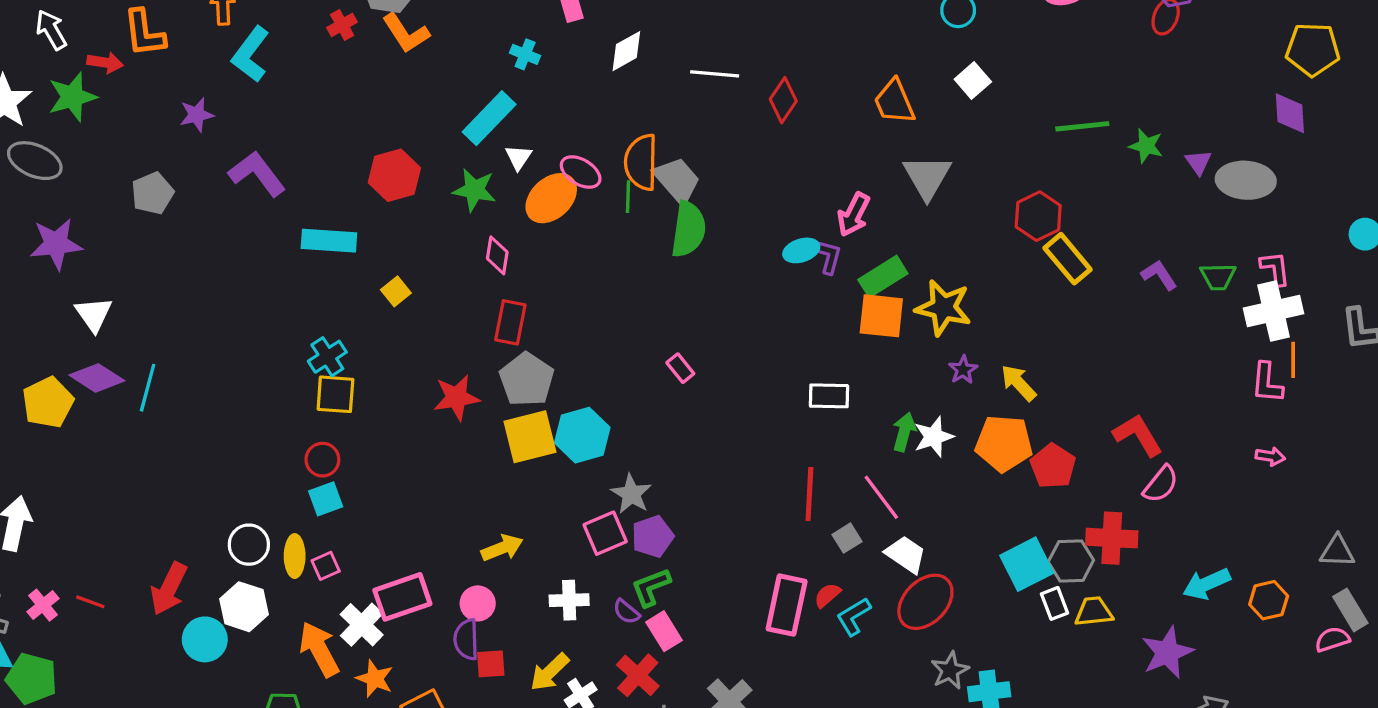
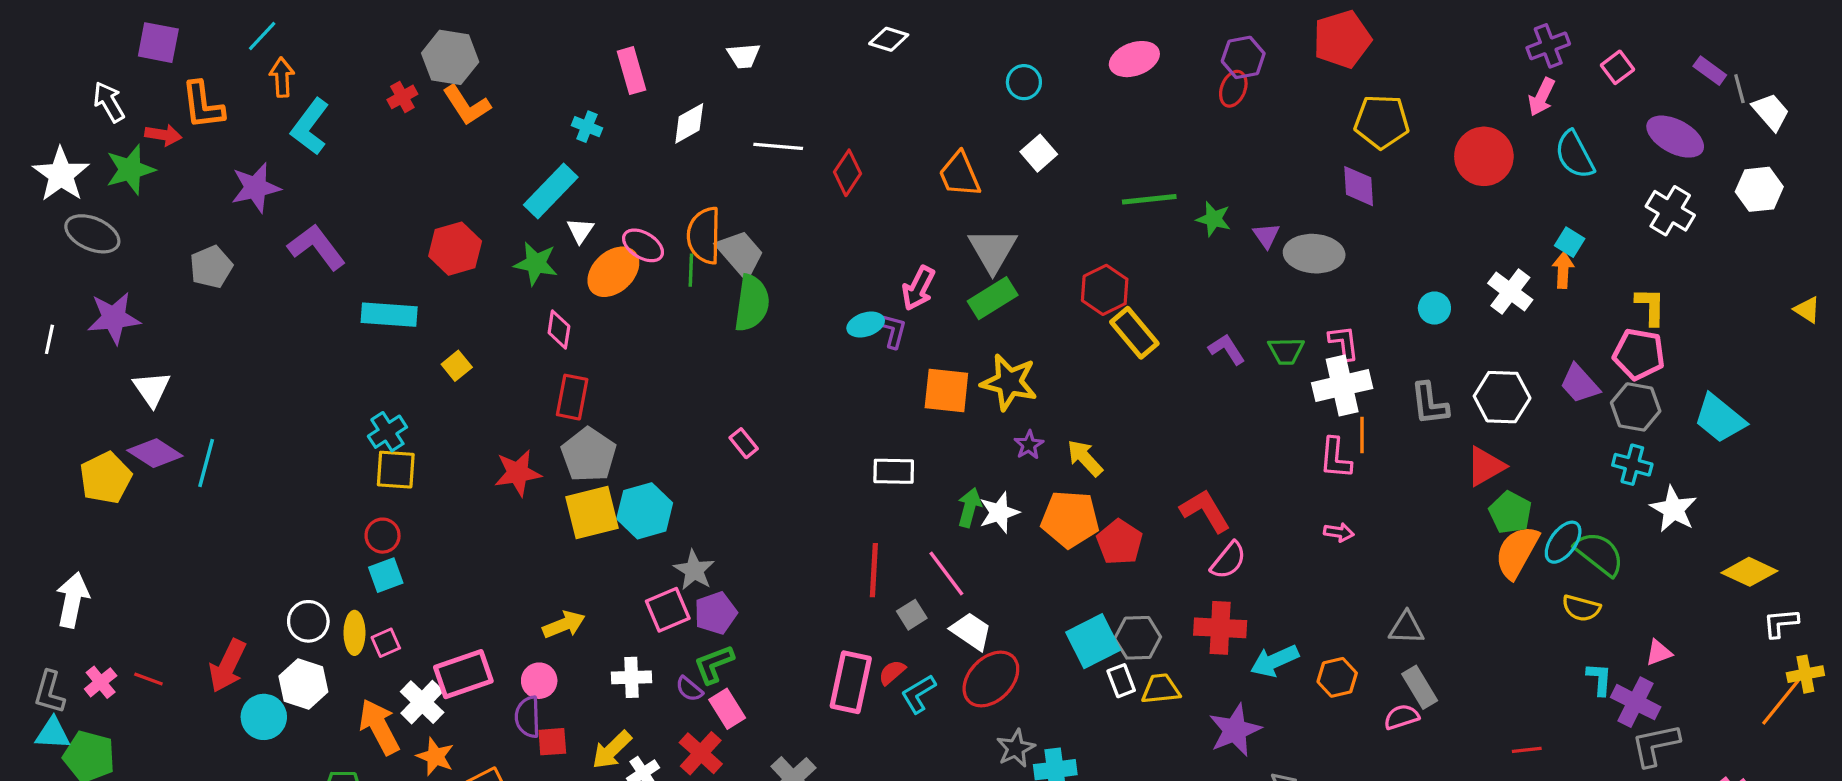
purple star: (197, 115) -> (256, 188), size x1.4
green rectangle: (883, 277) -> (993, 298), moved
red cross: (1112, 538) -> (1220, 628), moved

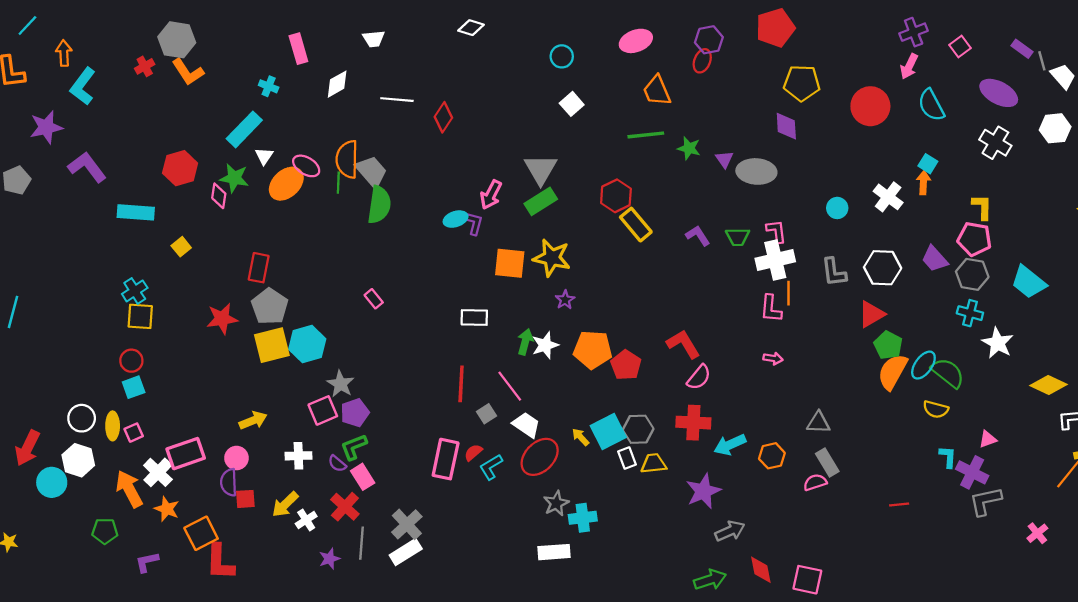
cyan line: (262, 36) -> (27, 25), moved
orange trapezoid: (960, 174) -> (657, 91), moved
pink diamond: (559, 329) -> (219, 196), moved
yellow arrow: (1085, 458) -> (581, 437), moved, size x0.7

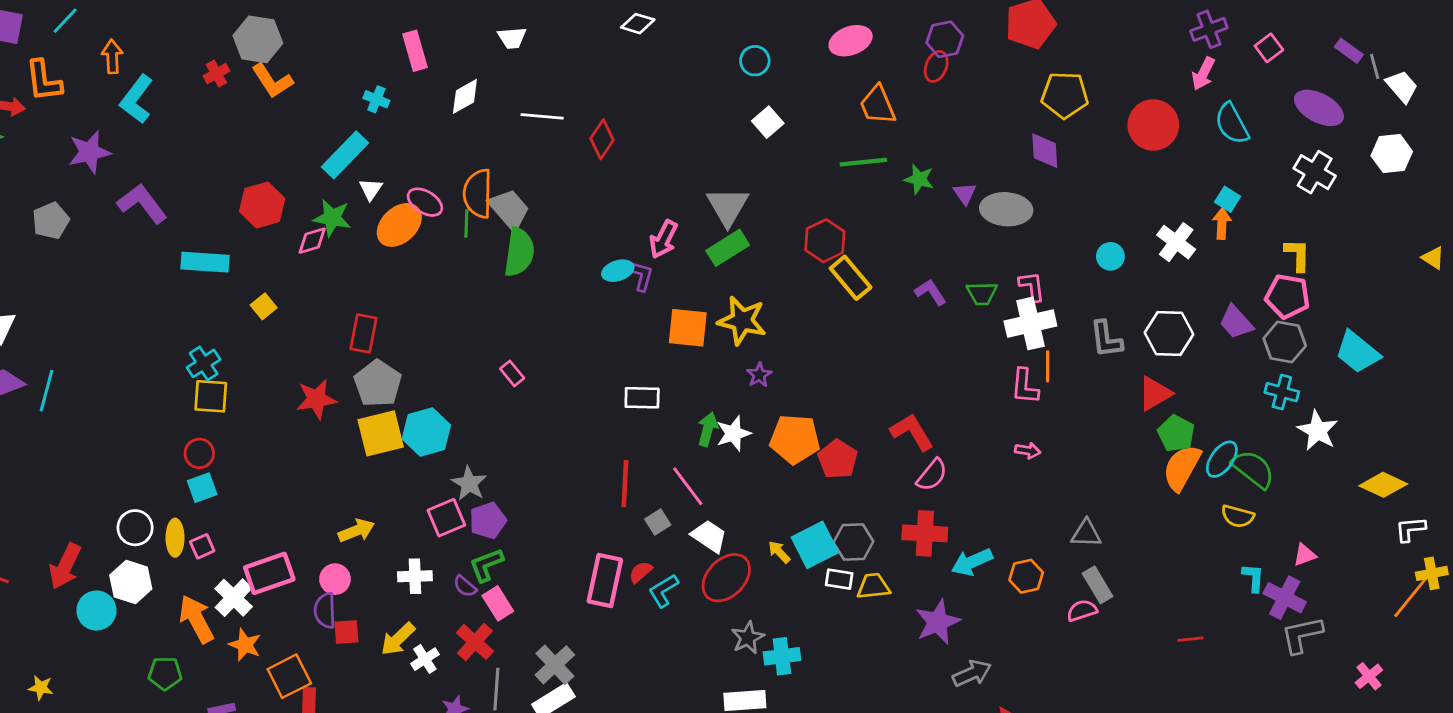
pink diamond: (219, 196) -> (312, 241), turned 65
white rectangle: (627, 458) -> (839, 579), turned -60

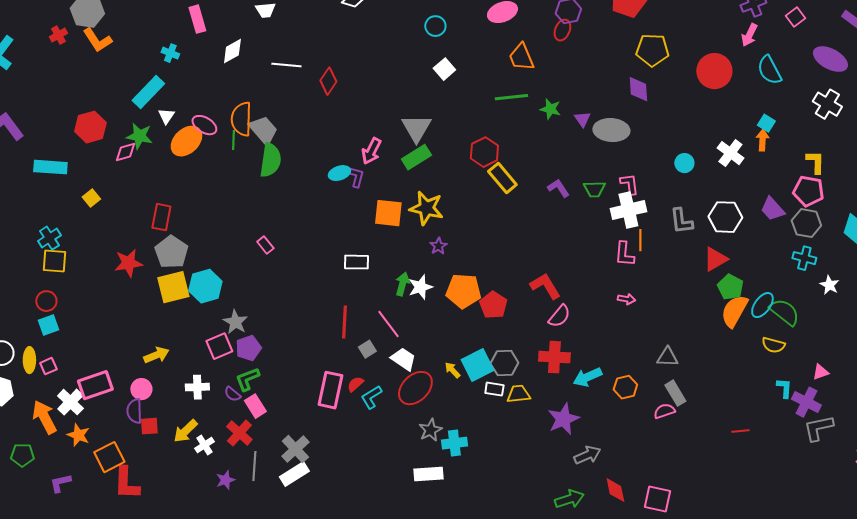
white star: (1318, 431) -> (829, 285), size x0.7

